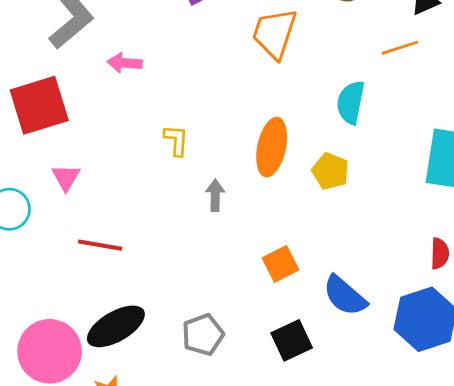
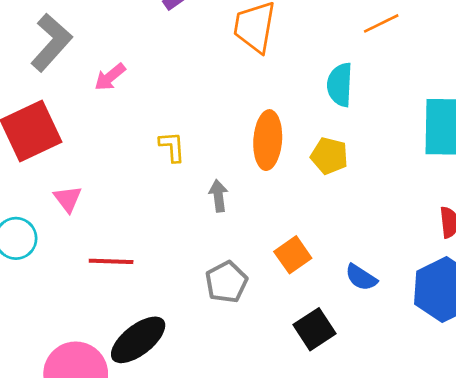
pink arrow: (125, 63) -> (110, 77), turned -36
blue semicircle: (345, 296) -> (361, 277), size x0.7
gray pentagon: (203, 335) -> (226, 282), moved

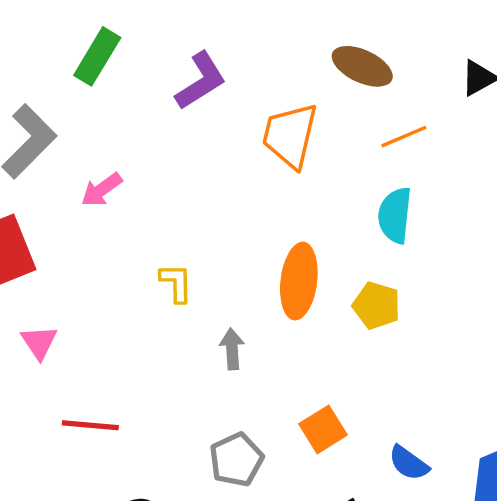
orange line: (381, 23) -> (404, 137), moved

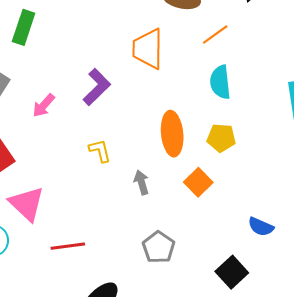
purple L-shape: (201, 81) -> (97, 87), moved
pink triangle: (39, 342) -> (27, 204), size x1.6
orange square: (323, 429) -> (198, 182), moved

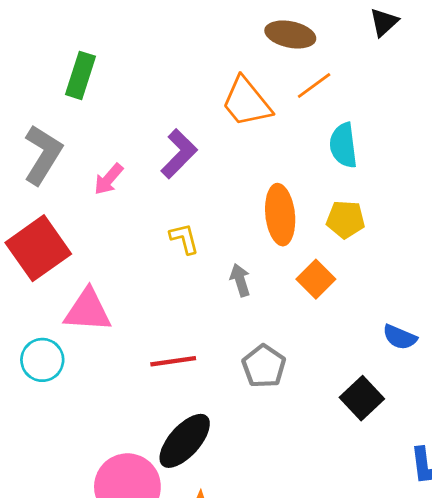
orange line: (215, 34) -> (314, 85), moved
orange trapezoid: (148, 49) -> (246, 102), turned -39
pink triangle: (27, 204) -> (88, 310), turned -39
red line: (68, 246) -> (173, 361), moved

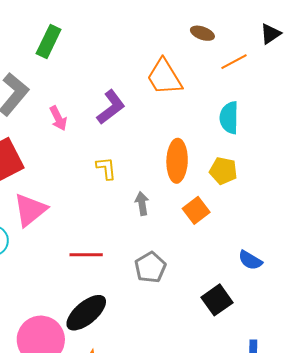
brown ellipse: (290, 34) -> (202, 33), size x0.7
orange line: (314, 85) -> (234, 62), moved
pink arrow: (109, 179) -> (58, 118), turned -75
pink triangle: (88, 310) -> (30, 210), turned -51

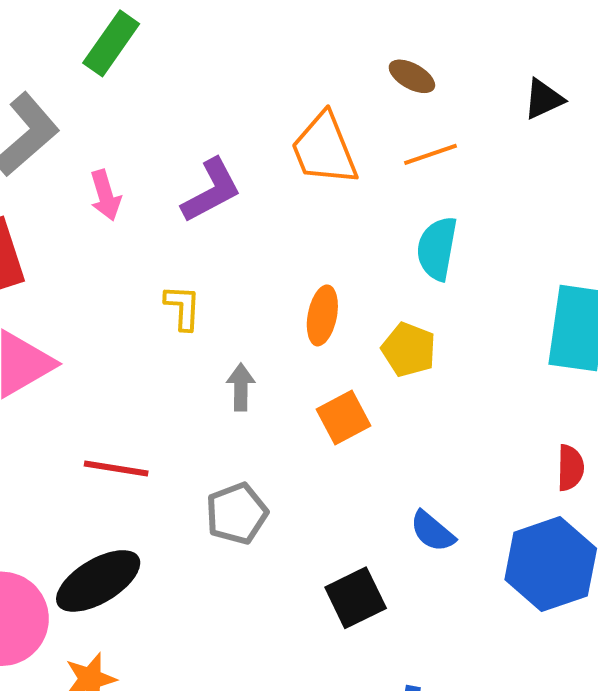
orange line: (234, 62) -> (431, 154), moved
orange ellipse: (177, 161) -> (322, 315), size x0.7

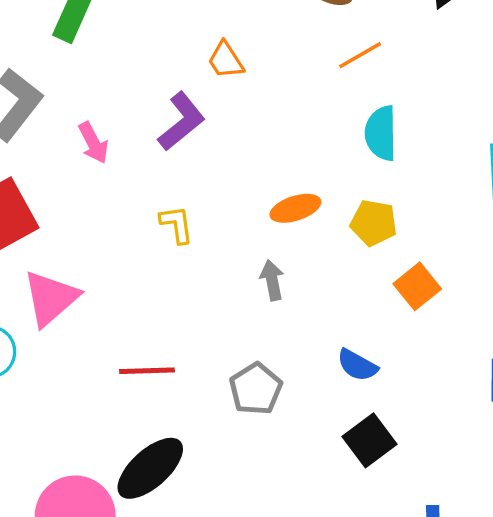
orange trapezoid: (324, 149) -> (226, 60), moved, size x0.6
orange ellipse: (322, 315) -> (295, 208), turned 72
gray arrow: (241, 387) -> (272, 280), moved
orange square: (344, 418) -> (417, 286), moved
blue semicircle: (432, 531) -> (357, 365), moved

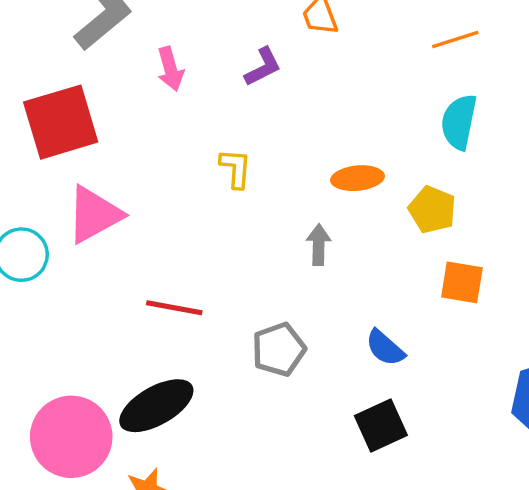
purple L-shape: (182, 121) -> (263, 67), size x0.7
orange square: (417, 286) -> (462, 282), turned 36

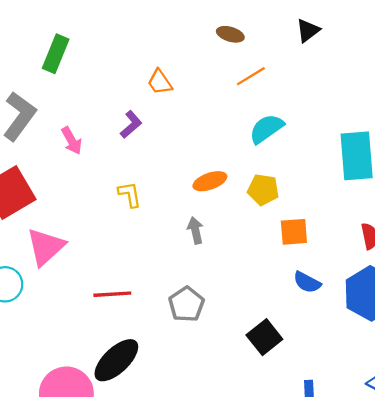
cyan semicircle: (459, 122) -> (266, 129), turned 57
blue semicircle: (385, 348) -> (307, 282), moved

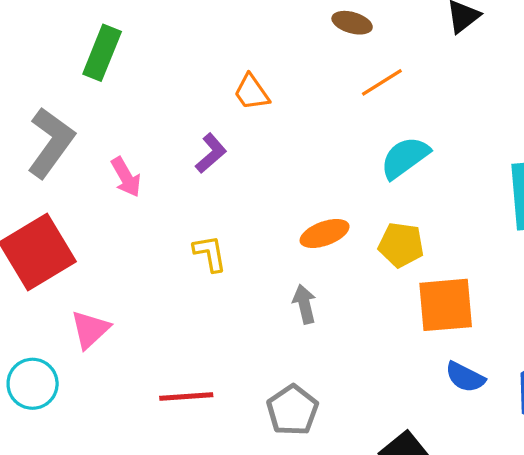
orange square: (294, 232) -> (446, 305), size x1.4
pink triangle: (46, 247) -> (90, 329), size x0.7

